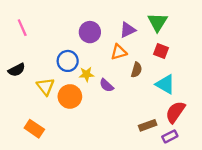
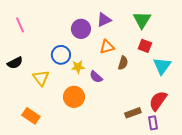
purple triangle: (128, 30) -> (104, 20), moved
cyan triangle: (165, 84) -> (162, 66), moved, turned 36
orange circle: (70, 96) -> (74, 97), moved
purple rectangle: (170, 136) -> (153, 123), turned -72

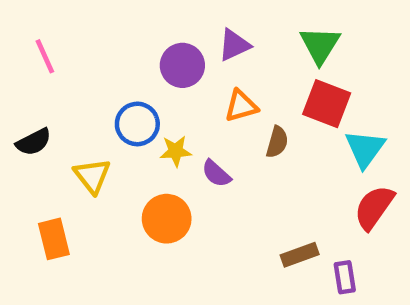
red square: (145, 46) -> (327, 104), size x1.5
red semicircle: (158, 101) -> (374, 207), moved
orange rectangle: (31, 116) -> (54, 239), moved, turned 42

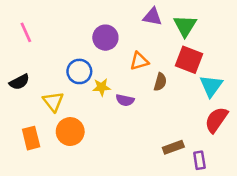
purple triangle: (234, 45) -> (152, 17), moved, turned 36
purple semicircle: (216, 174) -> (125, 100), turned -30
orange circle: (167, 219) -> (70, 132), moved

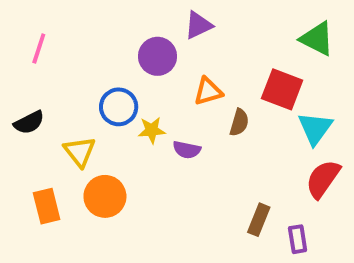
purple triangle: (152, 17) -> (198, 25), moved, turned -36
green triangle: (185, 26) -> (317, 39), moved, turned -35
pink line: (26, 32) -> (39, 49), turned 42
brown rectangle: (173, 147) -> (259, 220), turned -48

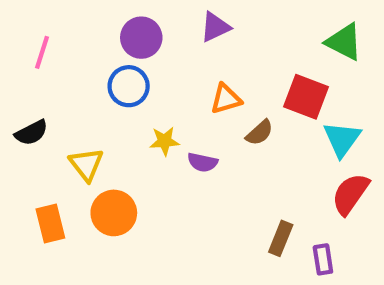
purple circle: (158, 56) -> (141, 38), moved
blue circle: (119, 107) -> (129, 86), moved
brown semicircle: (239, 122) -> (260, 133), turned 32

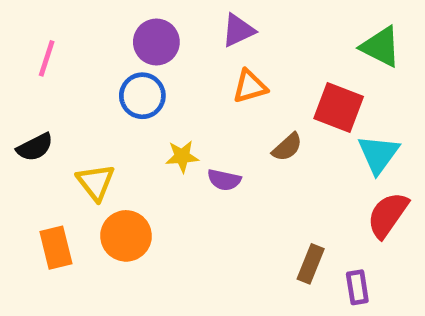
orange triangle: (226, 99) -> (250, 86), moved

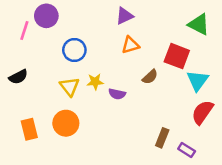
purple circle: (156, 42) -> (46, 16), moved
yellow triangle: (96, 182) -> (70, 87), moved
purple rectangle: (357, 287) -> (187, 150), turned -49

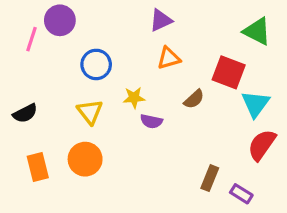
black semicircle: (18, 77) -> (25, 113), moved
yellow star: (95, 82) -> (134, 98), moved

